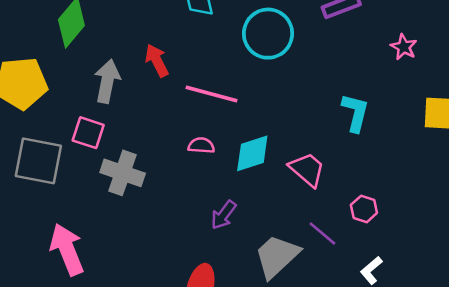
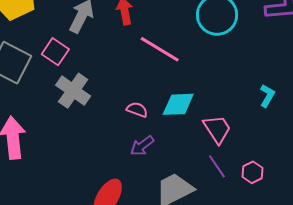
cyan L-shape: (355, 113) -> (267, 96), size x0.7
pink semicircle: (201, 146) -> (137, 110), moved
purple line: (322, 234) -> (217, 166), moved

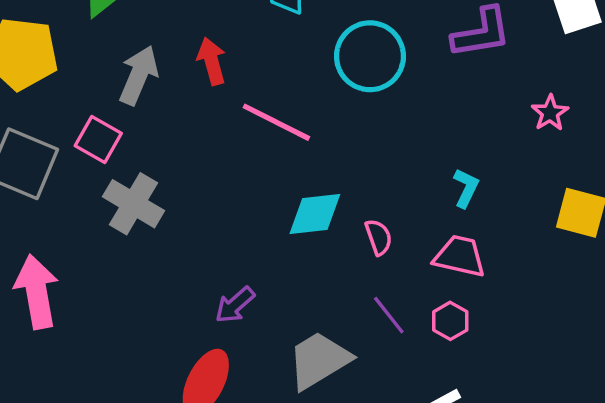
pink semicircle: (137, 110) -> (379, 237), moved, turned 55
pink trapezoid: (217, 129) -> (460, 256), moved, turned -40
purple arrow: (142, 146) -> (235, 305), moved

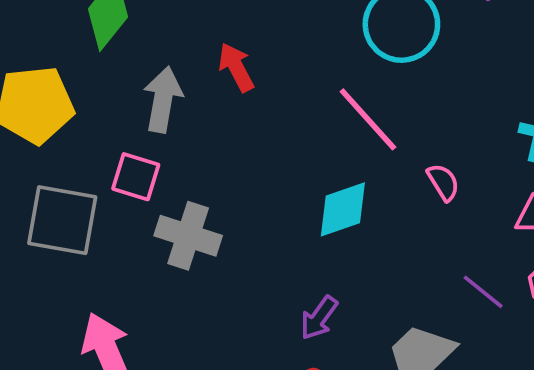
pink line: (276, 122) -> (368, 119), moved, turned 34
cyan diamond: (315, 214) -> (343, 209), moved
pink semicircle: (379, 237) -> (443, 182), moved

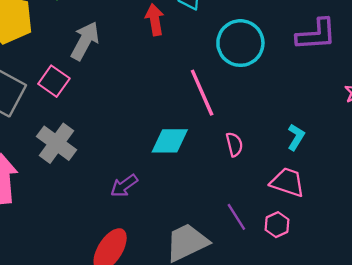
red arrow: (236, 67) -> (155, 20), moved
gray cross: (188, 236) -> (57, 143), moved
purple arrow: (319, 318) -> (124, 186), moved

